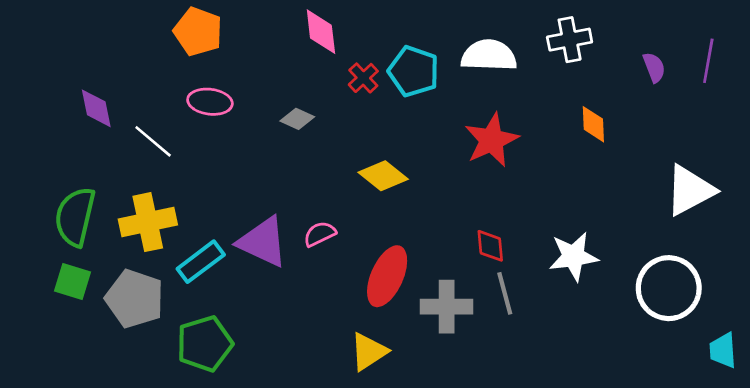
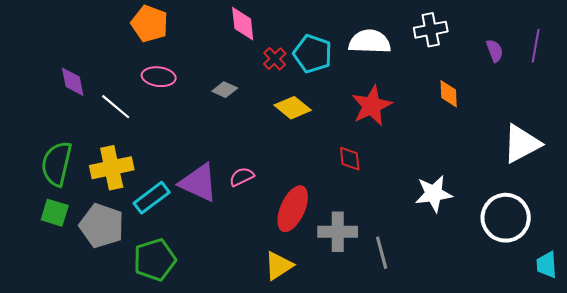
yellow diamond: (383, 176) -> (293, 108), moved
red diamond: (490, 246) -> (350, 159), moved
gray line: (505, 293) -> (382, 253), moved

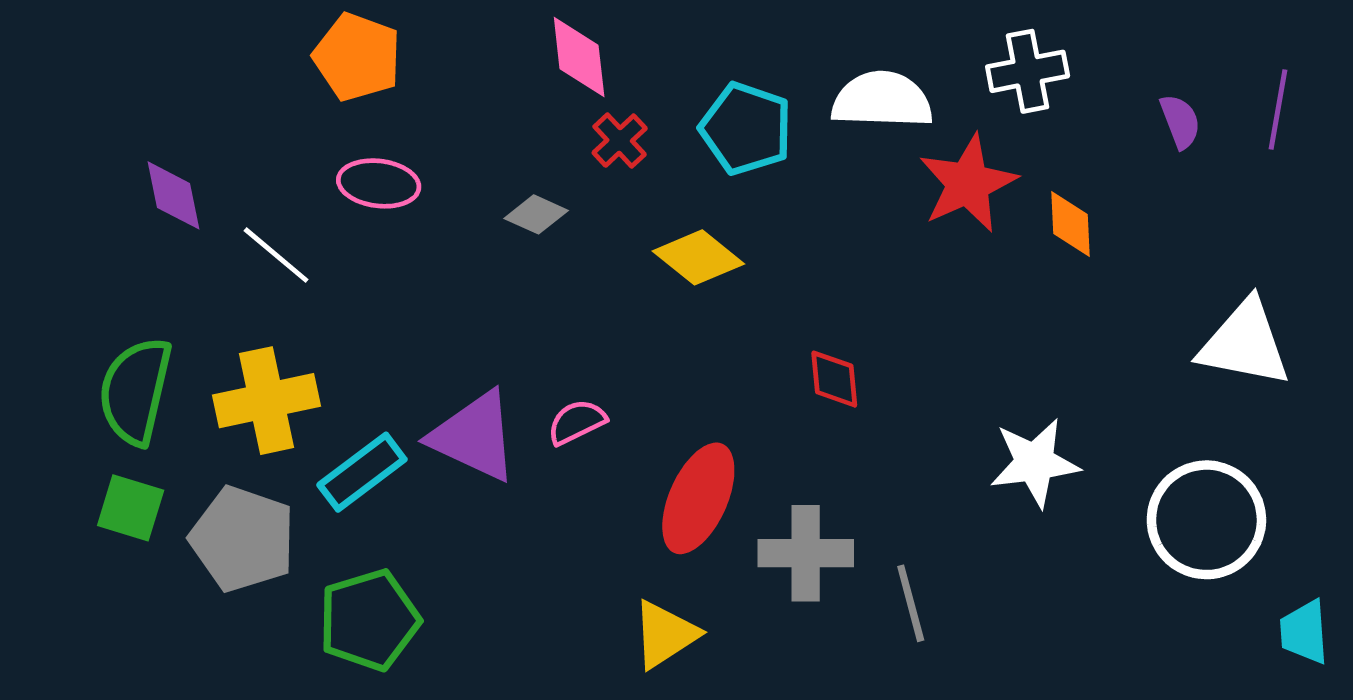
red cross: (275, 59) -> (620, 141), moved
red star: (372, 106) -> (968, 183), moved
white triangle: (522, 144) -> (1245, 343), turned 39

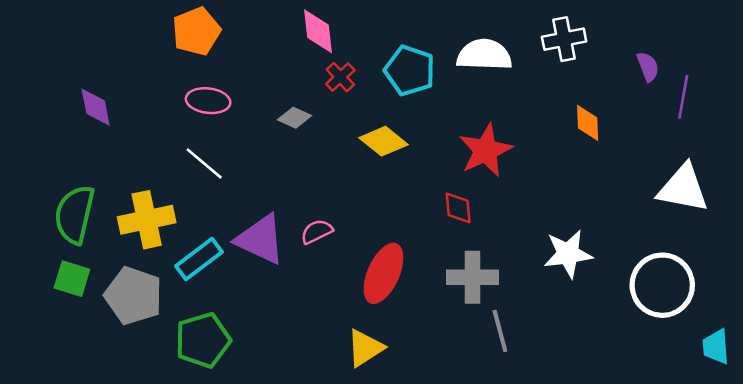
orange pentagon: (357, 57) -> (196, 31), turned 30
purple line: (1278, 110) -> (683, 97), moved
red star: (968, 183) -> (486, 150), moved
white line: (276, 255) -> (204, 163), moved
gray cross: (806, 553) -> (472, 277), moved

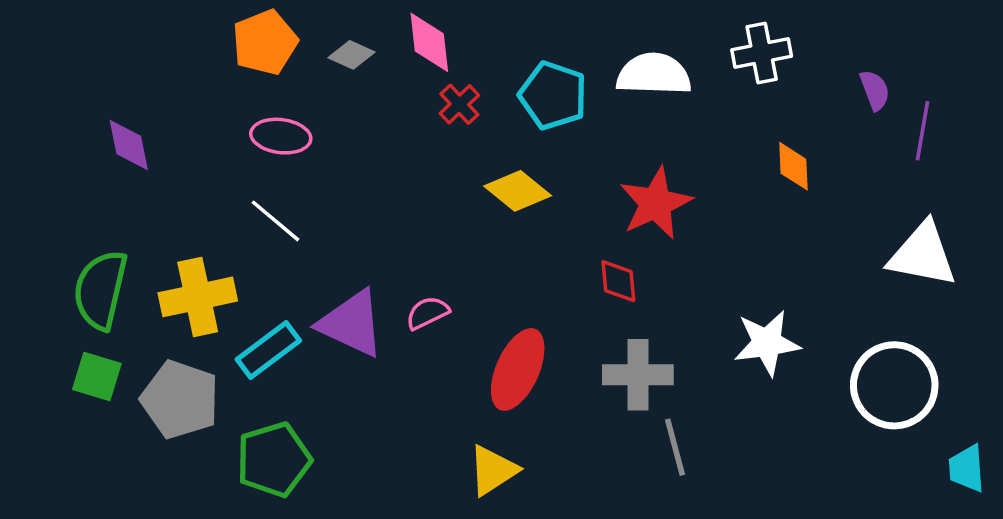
gray diamond: (294, 118) -> (352, 55), moved

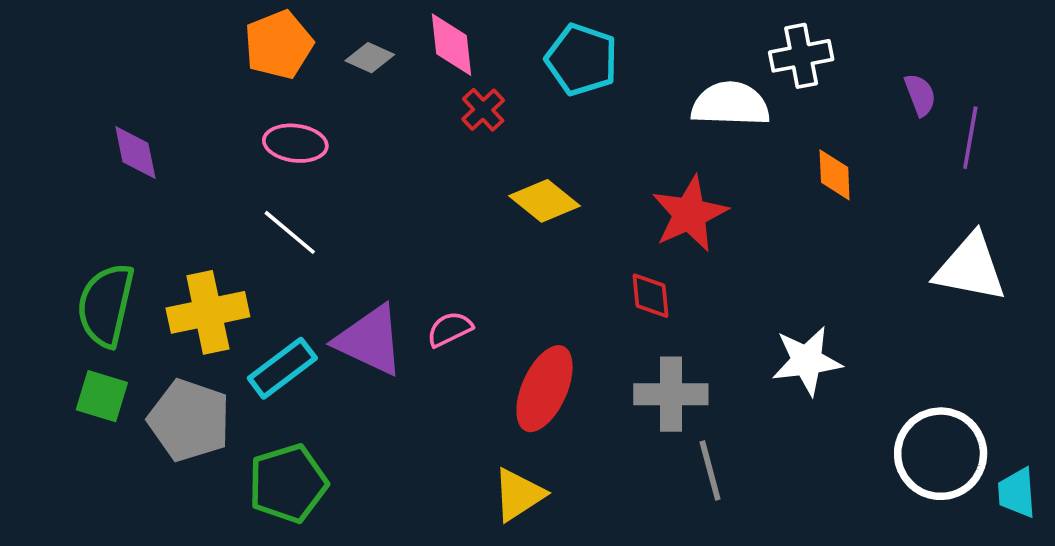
white semicircle: (654, 74) -> (730, 104), moved
cyan pentagon: (553, 95) -> (582, 60), moved
white circle: (894, 385) -> (941, 454), moved

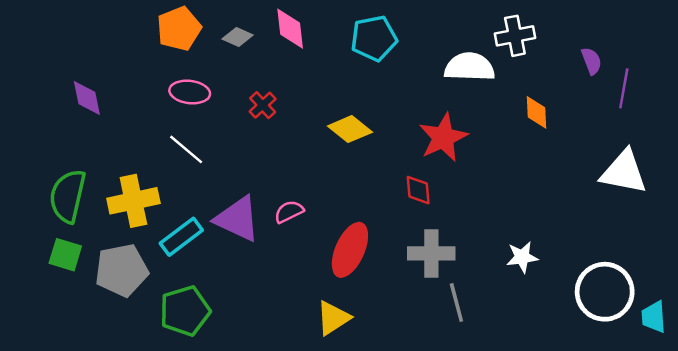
cyan pentagon: (582, 60) -> (374, 38), turned -30
red cross: (483, 110) -> (263, 105), moved
white star: (807, 361) -> (522, 257), moved, size x0.7
gray pentagon: (189, 420) -> (122, 270), turned -30

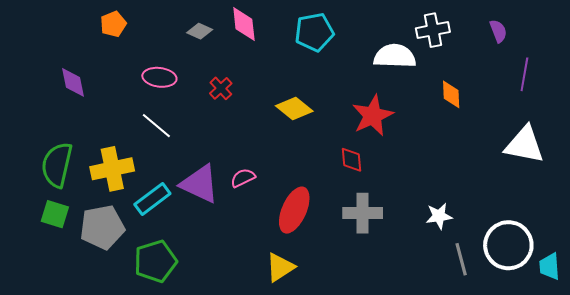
orange pentagon: (179, 29) -> (113, 24), moved, size x0.7
purple semicircle: (592, 61) -> (498, 31), moved
gray line: (456, 302) -> (461, 259), moved

